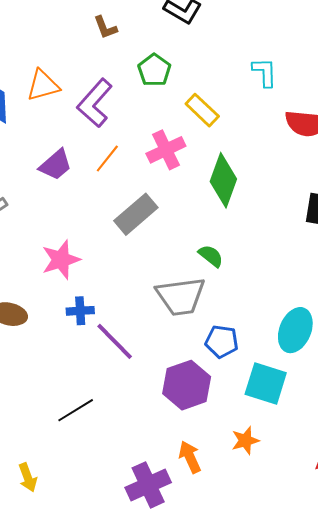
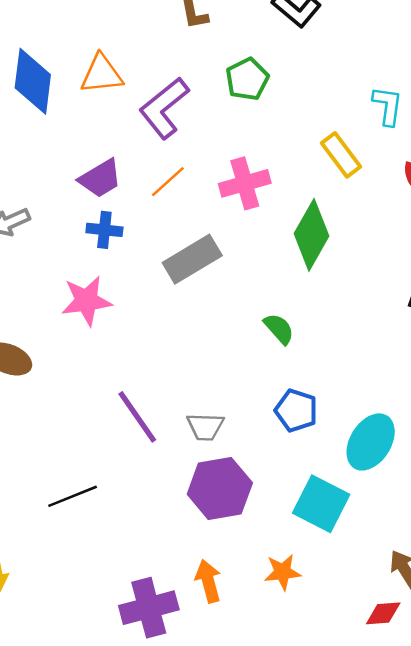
yellow rectangle: (202, 110) -> (341, 155), moved
gray trapezoid: (181, 296) -> (205, 427), moved, size x0.6
blue cross: (80, 311) -> (104, 230), moved
blue pentagon: (222, 341) -> (296, 411), moved

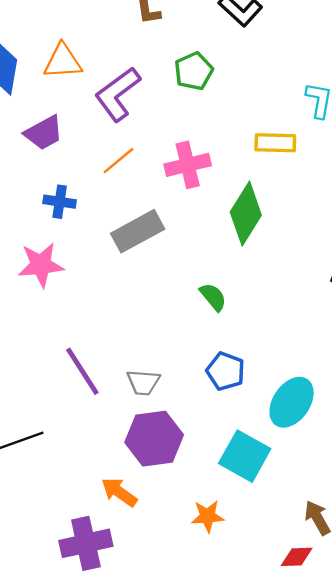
yellow rectangle: (341, 155) -> (275, 143), turned -54
purple trapezoid: (100, 178) -> (44, 133), moved
orange arrow: (208, 581) -> (119, 492), moved, turned -42

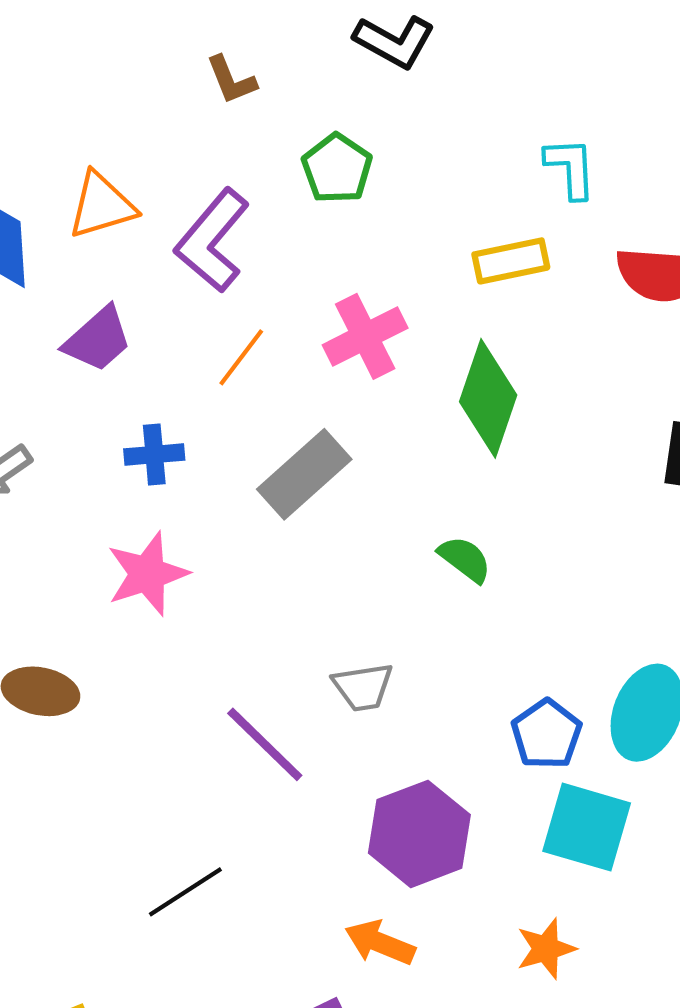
blue pentagon: (226, 371) -> (547, 734), moved, turned 30
gray trapezoid: (143, 382) -> (363, 687), moved

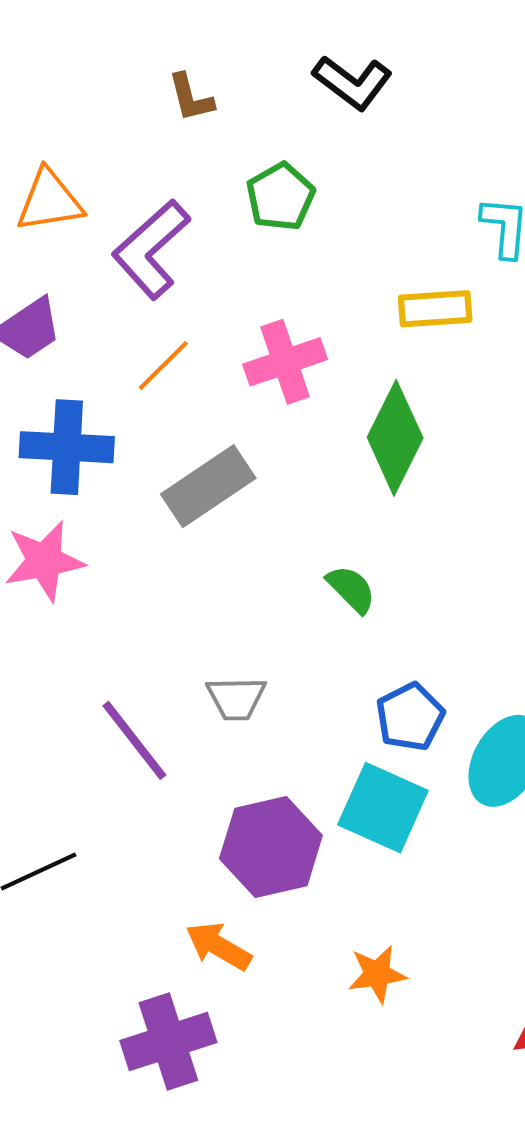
blue cross: (154, 454) -> (67, 447), size x1.6
blue pentagon: (547, 734) -> (410, 717), moved
cyan square: (587, 827) -> (383, 808), moved

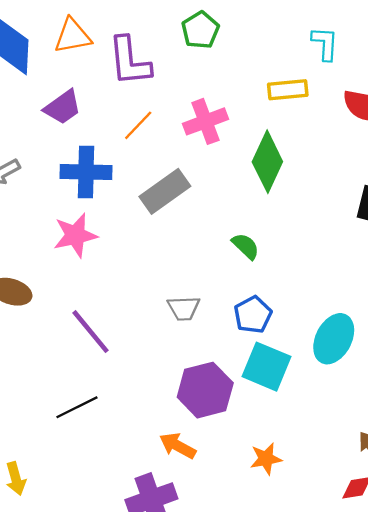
purple L-shape: (151, 249) -> (130, 61), turned -52
blue pentagon: (410, 717) -> (253, 315), moved
purple line: (134, 740) -> (90, 332), moved

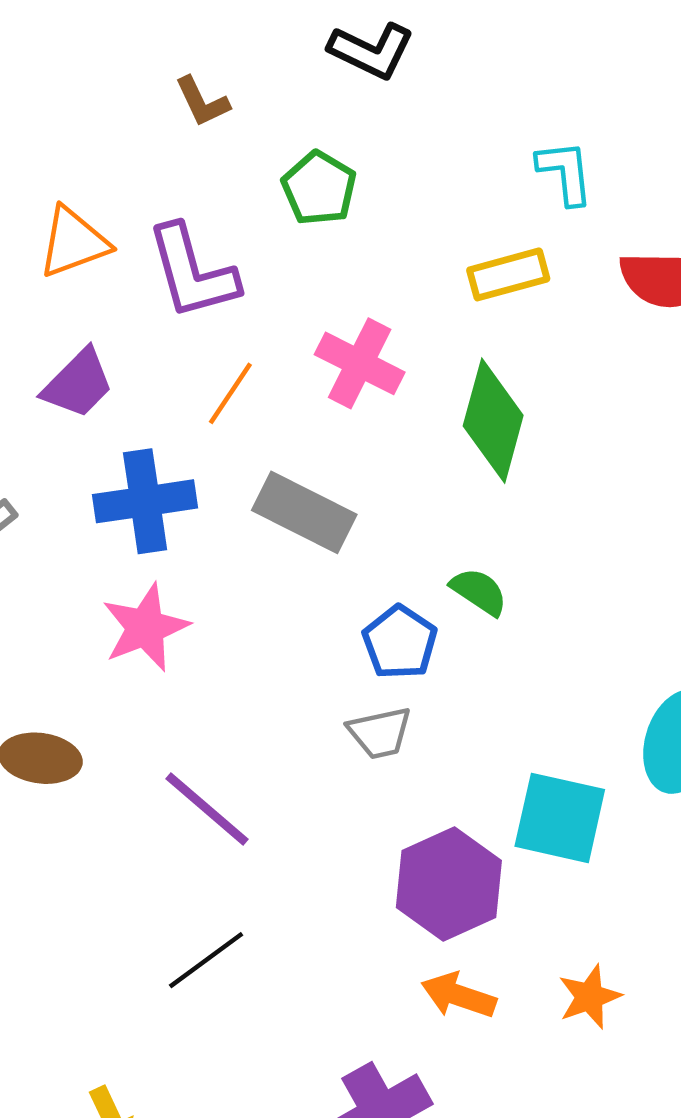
pink cross: (205, 121) -> (360, 363), turned -33
gray rectangle: (165, 191) -> (304, 512), turned 72
blue pentagon: (253, 315) -> (400, 642), moved
orange arrow: (178, 446) -> (459, 995), moved

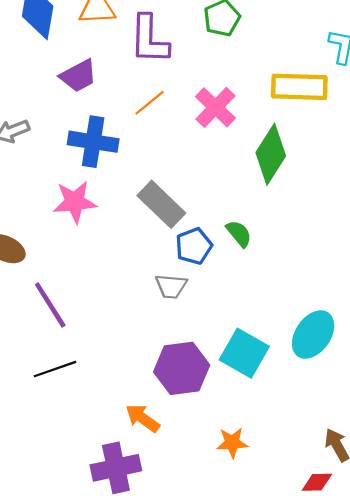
yellow rectangle: (508, 274) -> (299, 87), size x1.4
gray rectangle: (304, 512) -> (161, 204), moved
purple line: (207, 809) -> (50, 305), moved
orange arrow: (459, 995) -> (143, 418), moved

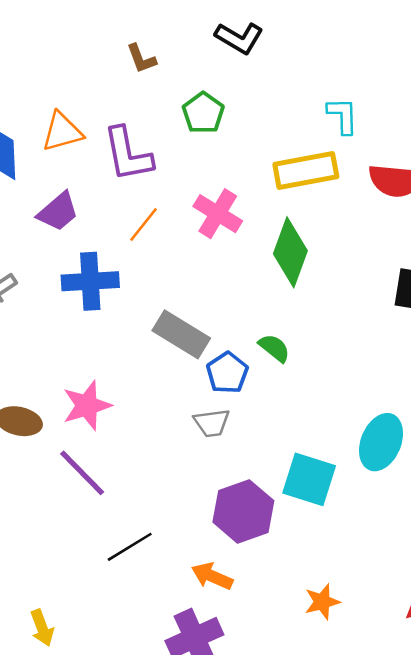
pink star: (75, 202) -> (87, 406), moved
black line: (55, 369) -> (130, 547), moved
orange star: (232, 443) -> (322, 602), moved

